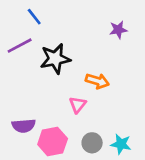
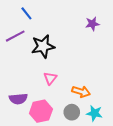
orange arrow: (97, 81) -> (81, 92), moved
pink triangle: (78, 105) -> (50, 78), moved

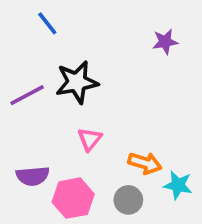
purple line: (15, 36) -> (27, 95), moved
cyan star: (94, 113) -> (178, 185), moved

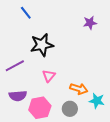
purple line: (27, 95) -> (15, 66), moved

